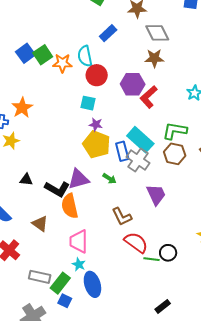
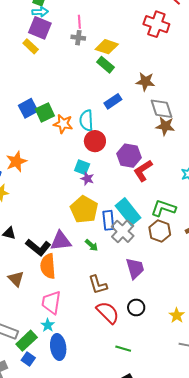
brown star: (154, 58) -> (165, 126), moved
purple star: (96, 124) -> (87, 179), moved
black circle: (168, 253) -> (136, 307), moved
green line: (152, 259) -> (123, 349), moved

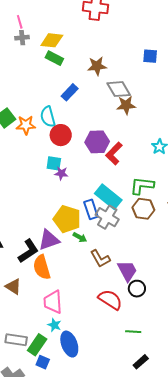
yellow pentagon: (84, 210) -> (67, 219), moved
black L-shape: (38, 247) -> (28, 251), turned -60
purple trapezoid: (135, 268) -> (127, 271), moved
brown L-shape: (98, 285) -> (100, 259), moved

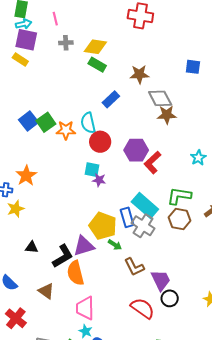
pink line: (20, 22) -> (55, 19), moved

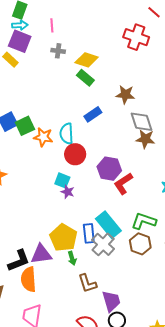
green arrow: (115, 245) -> (72, 258), turned 32

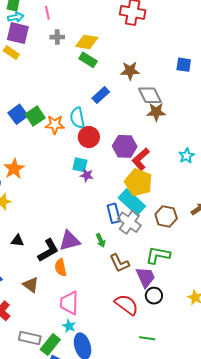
green L-shape: (144, 221) -> (158, 255), moved
yellow pentagon: (63, 238) -> (138, 182), moved
orange semicircle: (29, 279) -> (61, 268), size x0.7

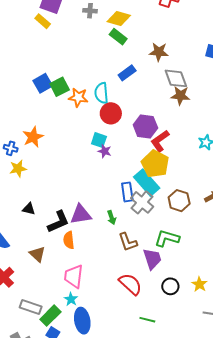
black circle: (154, 296) -> (170, 286), moved

